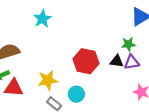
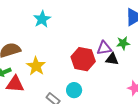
purple triangle: (132, 62) -> (104, 48), moved
yellow star: (48, 80) -> (36, 66), moved, turned -30

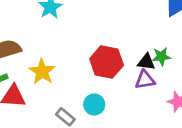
green star: (123, 43) -> (161, 56), moved
purple triangle: (104, 48) -> (145, 80), moved

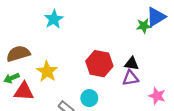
green star: (161, 56) -> (144, 26), moved

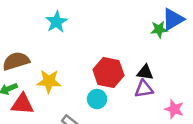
yellow star: (47, 71) -> (49, 81), turned -30
cyan circle: (89, 98) -> (97, 99), moved

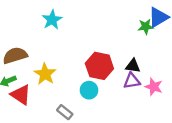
yellow star: (49, 81) -> (45, 74), turned 30
red triangle: (22, 104) -> (21, 95), turned 30
pink star: (174, 109) -> (154, 87), moved

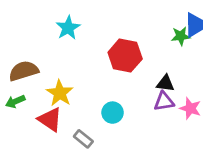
red hexagon: (99, 66) -> (125, 56), moved
red triangle: (21, 95) -> (50, 119), moved

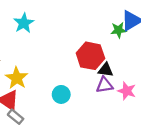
red hexagon: (125, 56) -> (90, 56), moved
gray rectangle: (83, 139) -> (16, 117), moved

